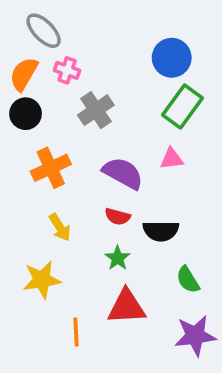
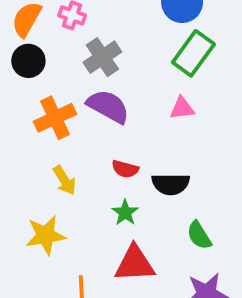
purple semicircle: (123, 173) -> (108, 106), moved

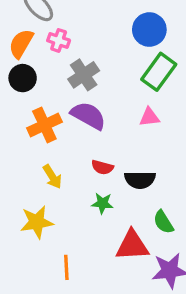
green star: (125, 213) -> (102, 203), turned -30
red triangle: (135, 264) -> (132, 246), moved

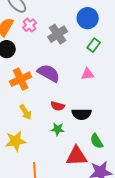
pink cross: (59, 40) -> (30, 25), turned 32
green rectangle: (159, 72) -> (94, 45), size x0.6
gray cross: (84, 75) -> (58, 34), moved

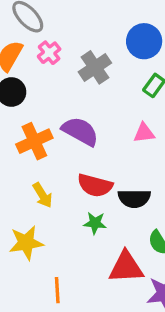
red semicircle: (58, 106) -> (95, 185), size x1.5

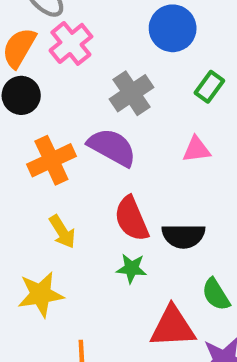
blue circle: (144, 41) -> (173, 28), moved
pink cross: (49, 53) -> (71, 43), size x1.4
gray cross: (95, 67) -> (132, 93), moved
red semicircle: (95, 185) -> (132, 219), turned 52

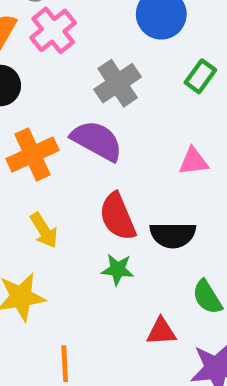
pink triangle: (196, 149) -> (193, 161), moved
red triangle: (173, 327) -> (161, 332), size x0.6

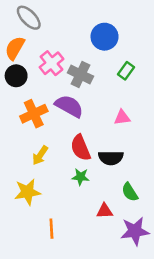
pink cross: (53, 30) -> (51, 63), moved
gray cross: (118, 83) -> (81, 75), turned -30
yellow arrow: (44, 230) -> (40, 155), turned 66

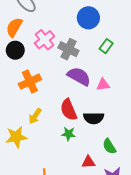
purple semicircle: (69, 106) -> (79, 76), moved
yellow star: (27, 192) -> (16, 137), moved

